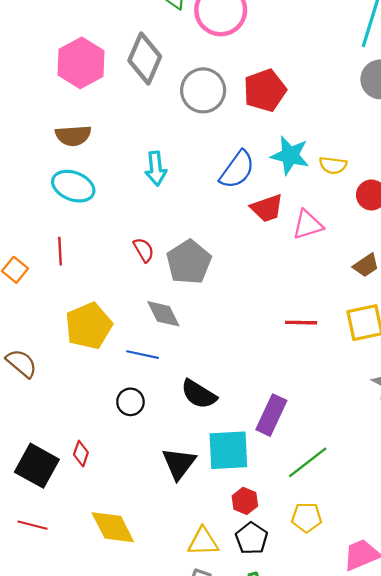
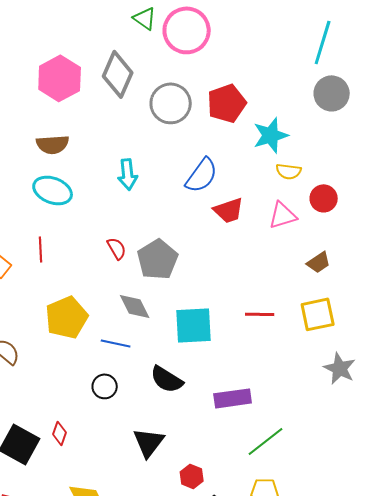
cyan star: (290, 155) -> (271, 135), moved, turned -30
pink triangle: (308, 225) -> (283, 215), moved
purple rectangle: (271, 415) -> (233, 398), turned 57
cyan square: (228, 450) -> (194, 325), moved
red hexagon: (245, 501) -> (192, 476), moved

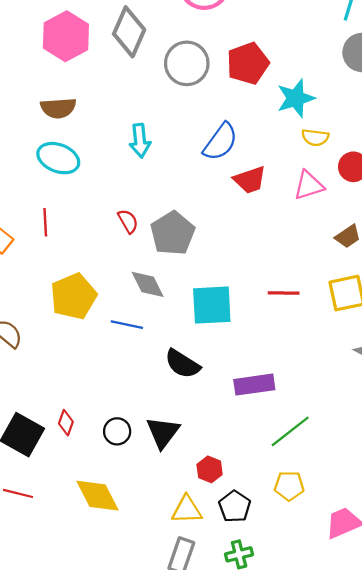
black circle: (105, 386) -> (117, 431), moved

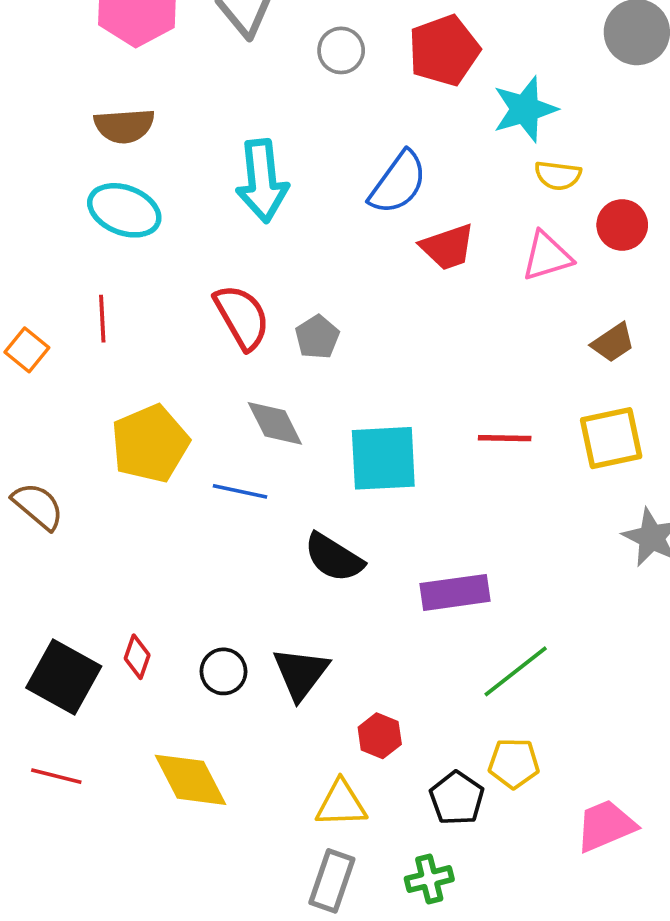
gray circle: (187, 63) -> (341, 50), size x0.6
cyan arrow: (140, 141) -> (262, 181), size x1.4
red semicircle: (128, 221) -> (242, 317), size x1.6
gray pentagon: (173, 233) -> (317, 337), size x0.6
black pentagon: (235, 506) -> (457, 798), moved

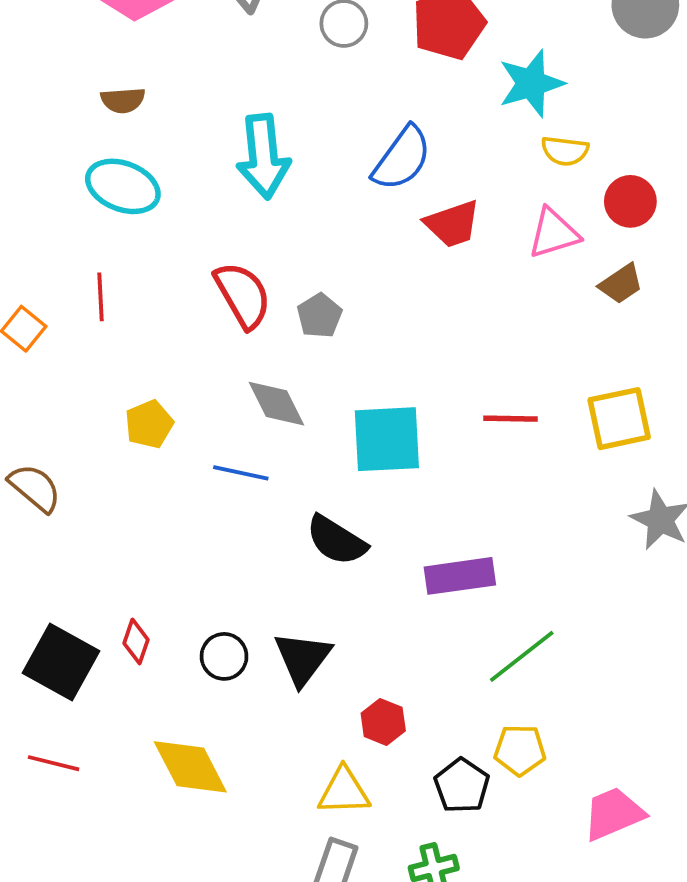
brown semicircle: (124, 126) -> (123, 100), size x0.7
brown trapezoid: (613, 343) -> (621, 284), moved
yellow pentagon: (150, 444) -> (149, 424), size x0.6

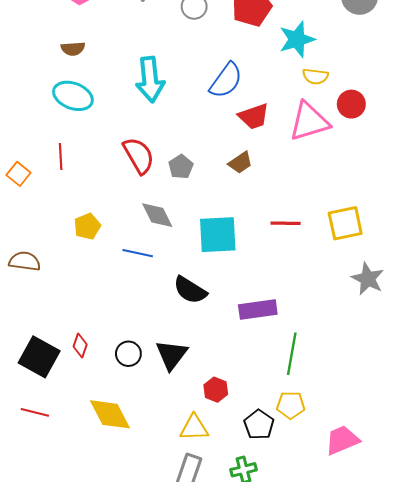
pink triangle: (554, 233) -> (309, 122), size x1.4
brown trapezoid: (621, 284) -> (240, 163), moved
brown semicircle: (35, 488) -> (25, 261), turned -32
green line: (522, 656) -> (292, 354), turned -42

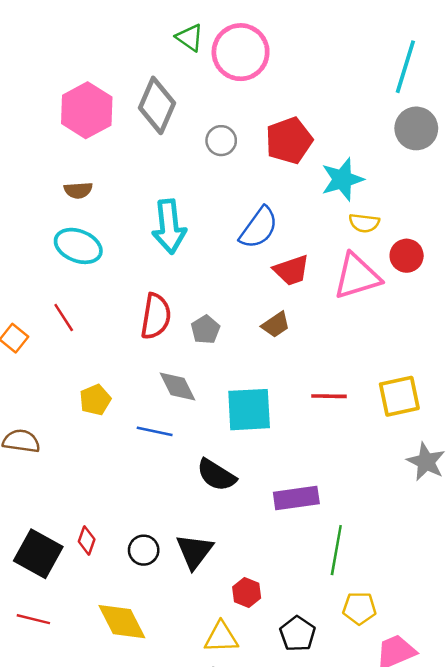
red semicircle: (139, 155) -> (156, 316), turned 39
red line: (61, 156) -> (64, 317), turned -30
yellow pentagon: (291, 405) -> (359, 608), moved

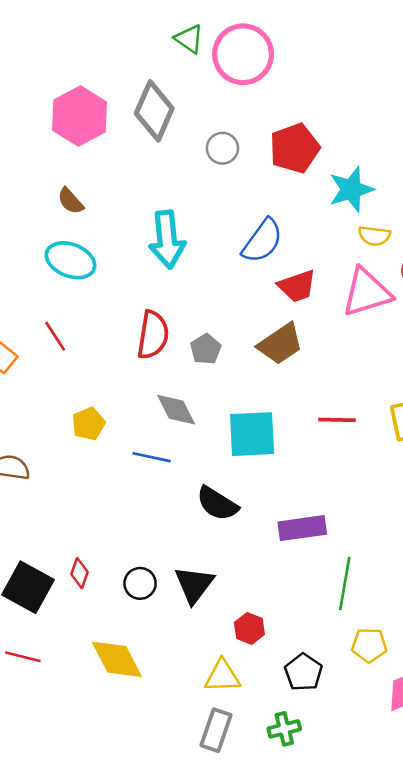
brown semicircle: (78, 190) -> (71, 201), turned 52
brown trapezoid: (276, 325) -> (280, 344), size x1.5

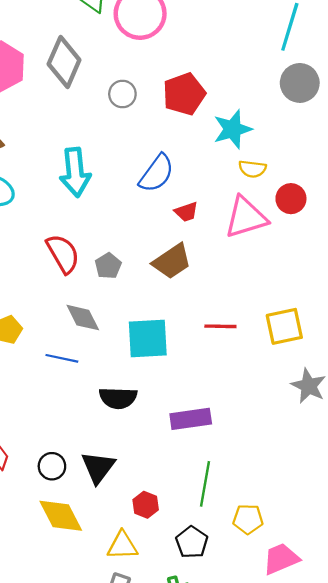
red trapezoid: (297, 286) -> (186, 212), size x0.7
red semicircle: (153, 335) -> (63, 254), turned -39
black semicircle: (217, 504) -> (118, 398), turned -30
green line: (345, 583) -> (205, 484), moved
yellow diamond: (117, 659) -> (61, 516), moved

